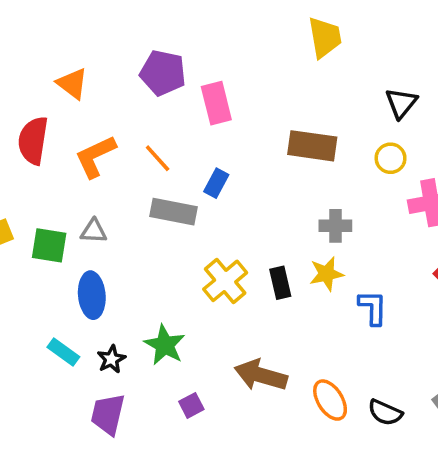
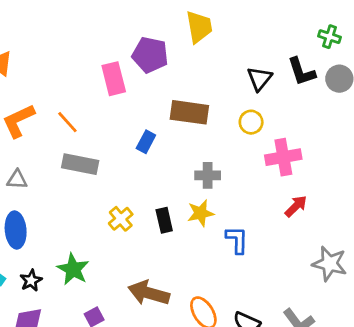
purple pentagon: (163, 73) -> (150, 55), moved
blue rectangle: (216, 183) -> (146, 142), moved
yellow cross: (225, 281) -> (121, 219), size x0.7

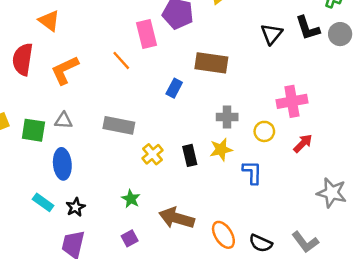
orange line: (67, 122) -> (121, 60), moved
yellow circle: (251, 122) -> (264, 131), moved
gray rectangle: (80, 164) -> (119, 125), moved
green star: (73, 269) -> (131, 199), moved, size x0.7

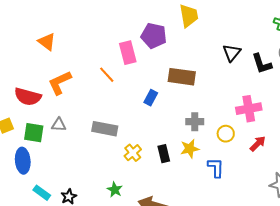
black L-shape: (308, 28) -> (262, 64), moved
red semicircle: (23, 59) -> (28, 97), moved, turned -84
blue ellipse: (62, 164) -> (23, 161), moved

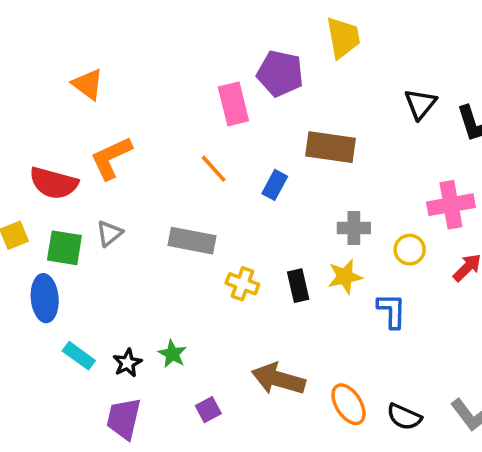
orange line: (107, 75) -> (214, 169), moved
gray triangle: (59, 125) -> (109, 233), turned -42
yellow cross: (133, 153) -> (242, 284), turned -30
green star: (115, 190) -> (172, 354), moved

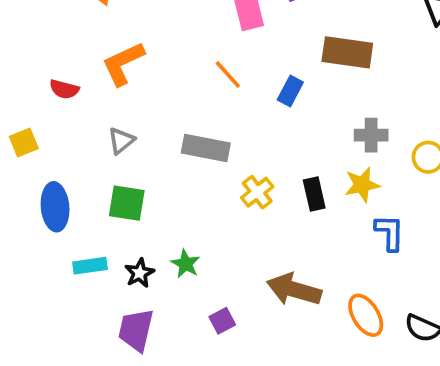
red semicircle: (54, 183) -> (64, 89), size x0.6
green square: (64, 248) -> (127, 203), moved
yellow cross: (242, 284) -> (257, 192), turned 32
blue L-shape: (392, 311) -> (390, 233), moved
cyan rectangle: (79, 356) -> (90, 266), turned -44

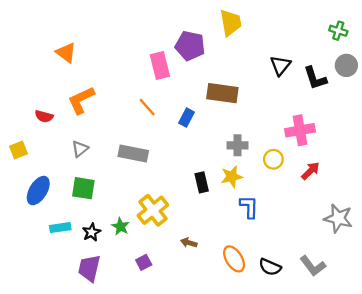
yellow cross: (257, 192) -> (153, 210), moved, size x1.5
blue ellipse: (55, 207) -> (38, 191), turned 36
brown arrow: (294, 290) -> (189, 243), size x0.5

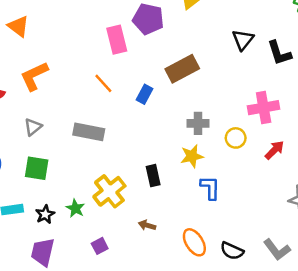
brown rectangle: (222, 93) -> (182, 69), turned -36
black rectangle: (202, 182) -> (153, 176), moved

